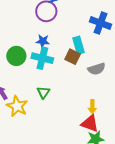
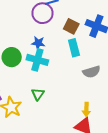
brown square: (73, 57) -> (71, 26), moved

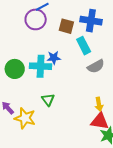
blue star: (38, 43) -> (54, 58), moved
cyan rectangle: (74, 48) -> (84, 46), moved

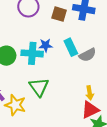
cyan rectangle: (84, 46) -> (71, 47), moved
green triangle: (48, 100) -> (39, 87), size x1.5
red triangle: (100, 121) -> (90, 110), turned -36

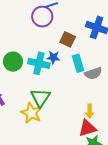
brown square: (59, 14) -> (68, 39), moved
yellow star: (15, 105) -> (31, 113), moved

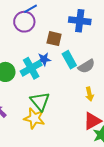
cyan cross: (39, 63) -> (31, 68), turned -30
yellow arrow: (90, 111) -> (89, 94), moved

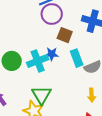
purple circle: (24, 22) -> (52, 14), moved

